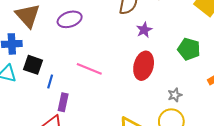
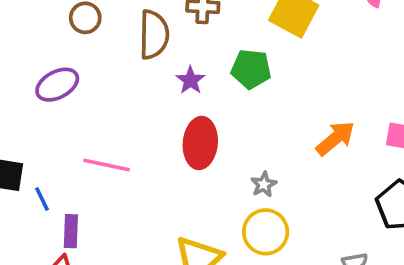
green pentagon: (189, 49) -> (251, 69), moved
blue line: (50, 82) -> (42, 199), turned -32

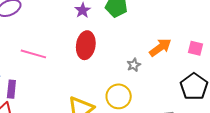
gray star: (264, 184) -> (134, 65), moved

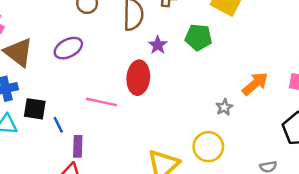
red ellipse: (86, 45) -> (138, 78), moved

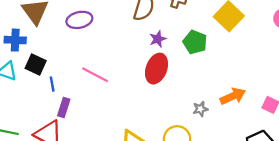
red ellipse: (138, 78) -> (157, 69), moved

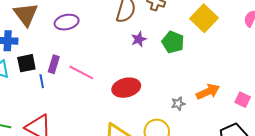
black square: (36, 64) -> (26, 63), turned -36
red ellipse: (157, 69) -> (126, 88), moved, turned 56
purple rectangle: (64, 107) -> (54, 64), moved

